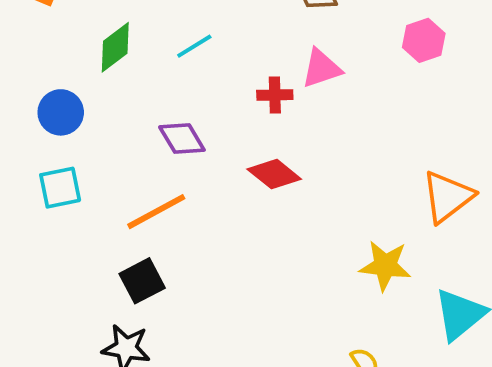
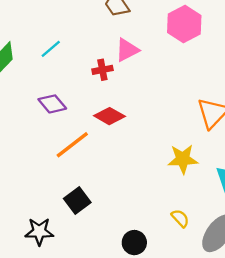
pink hexagon: (424, 40) -> (184, 24), size x1.4
orange line: (156, 212) -> (72, 145), moved
black square: (142, 281) -> (77, 200), moved

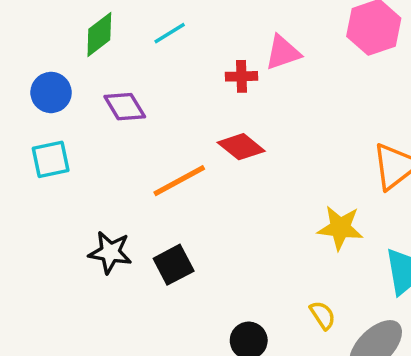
purple diamond: (52, 104) -> (125, 107), moved
black star: (39, 232) -> (110, 252), moved

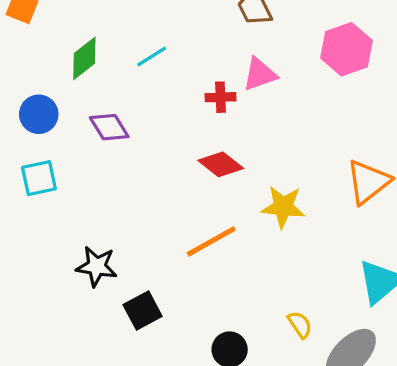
orange line: (179, 181) -> (211, 241), moved
yellow star: (340, 228) -> (283, 207), moved
black square: (174, 265) -> (143, 310), moved

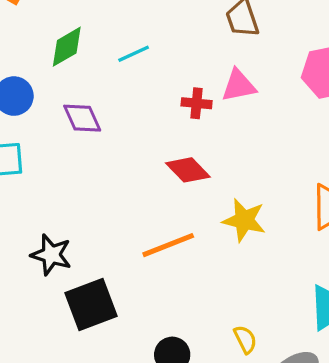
black square: (143, 310) -> (91, 305), size x1.4

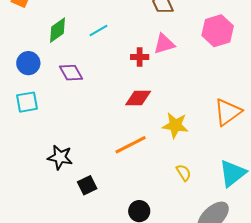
red diamond: (188, 170) -> (138, 98), turned -40
black square: (91, 305) -> (87, 185), size x0.6
yellow semicircle: (245, 339) -> (184, 173), moved

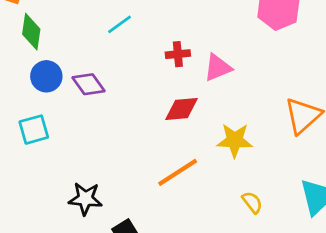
green diamond: (57, 30) -> (31, 32), moved, turned -40
pink triangle: (164, 44) -> (218, 68), moved
blue circle: (28, 63) -> (46, 76), moved

